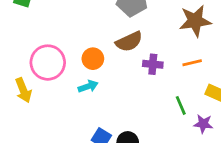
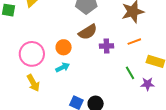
yellow arrow: (23, 90) -> (33, 83), moved

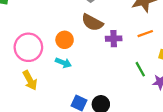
brown semicircle: (88, 32) -> (92, 22), turned 60
cyan arrow: (63, 67) -> (63, 63), turned 48

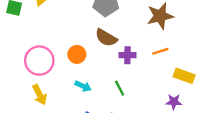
cyan arrow: (63, 63) -> (83, 86), moved
green line: (140, 69) -> (120, 88), moved

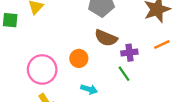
green line: (120, 88) -> (124, 74), moved

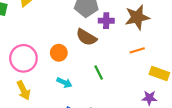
purple cross: (129, 53) -> (106, 21), moved

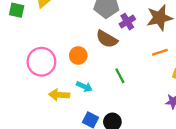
purple cross: (106, 21) -> (127, 22), turned -32
yellow arrow: (24, 90) -> (59, 95), moved, turned 120

